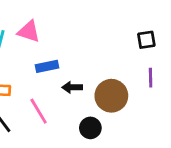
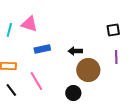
black arrow: (72, 87) -> (75, 51), moved

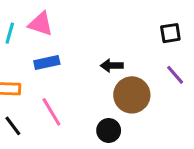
blue rectangle: (42, 49) -> (47, 62), moved
purple line: (116, 57) -> (175, 75), turned -40

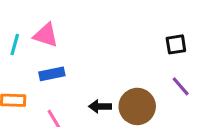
black arrow: (112, 66) -> (100, 106), moved

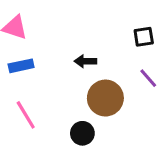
black arrow: (100, 106) -> (85, 61), moved

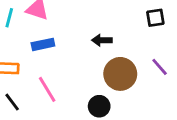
purple line: (148, 78) -> (160, 67), moved

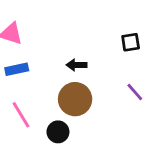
brown circle: (120, 74) -> (75, 99), moved
black circle: (99, 106) -> (58, 132), moved

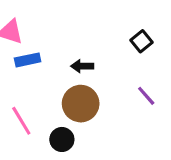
black square: (131, 42) -> (141, 41), turned -30
blue rectangle: (17, 69) -> (28, 60), moved

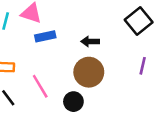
black square: (141, 41) -> (139, 21), size x1.5
purple line: (146, 96) -> (143, 66), turned 54

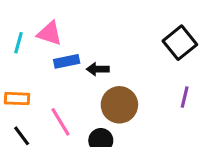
black arrow: (90, 41) -> (98, 69), moved

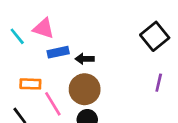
cyan line: (19, 43) -> (17, 36), turned -54
orange rectangle: (17, 99) -> (30, 84), moved
brown circle: (119, 105) -> (85, 89), moved

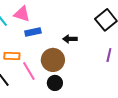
black arrow: (85, 59) -> (70, 39), moved

